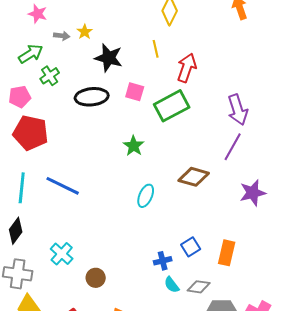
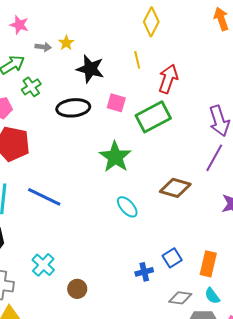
green star: (134, 146) -> (115, 157), size x1.5
cyan ellipse: (146, 196) -> (127, 207), turned -65
cyan semicircle: (172, 285) -> (212, 296), moved

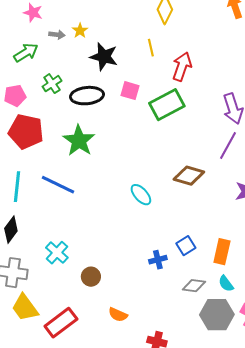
green cross: (31, 87) -> (52, 84), moved
green star: (115, 157) -> (79, 141), moved

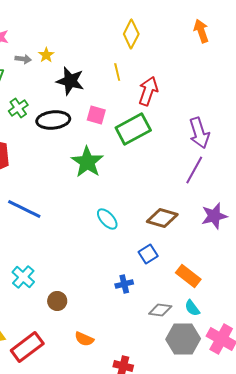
green star: (79, 141) -> (87, 162), moved
brown diamond: (189, 176) -> (162, 218), moved
blue square: (186, 246) -> (148, 254), moved
orange rectangle: (222, 252) -> (188, 276), turned -65

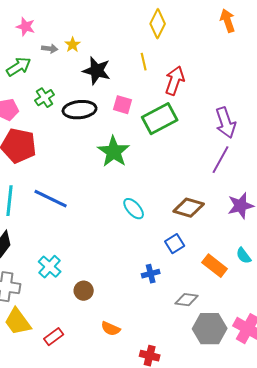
cyan semicircle: (192, 308) -> (244, 256), moved
red rectangle: (27, 347) -> (54, 337), size x0.6

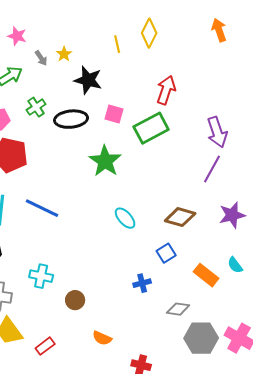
gray arrow: (50, 49) -> (41, 58), turned 49
yellow line: (144, 62) -> (117, 44), moved
cyan cross: (50, 267) -> (41, 276), turned -30

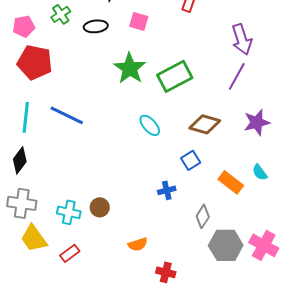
black ellipse: (71, 119) -> (96, 26), size x0.7
green rectangle: (151, 128) -> (175, 76), moved
cyan cross: (41, 276) -> (69, 212), moved
gray diamond: (178, 309) -> (203, 216), turned -65
orange semicircle: (102, 338) -> (138, 244), moved, turned -42

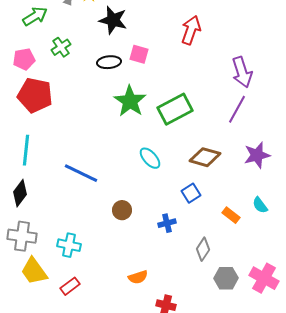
black ellipse: (96, 26) -> (109, 62), moved
blue line: (67, 115) -> (81, 173), moved
orange rectangle: (231, 182) -> (231, 215), size x0.7
brown circle: (100, 207) -> (122, 210), moved
gray hexagon: (226, 245) -> (226, 278), size x0.7

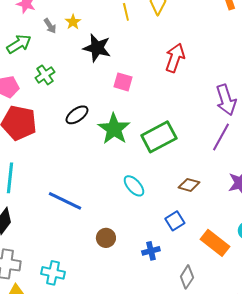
black ellipse: (109, 62) -> (77, 115), moved, turned -30
brown diamond: (205, 157) -> (189, 185), size x0.7
orange rectangle: (231, 215) -> (215, 243), size x1.6

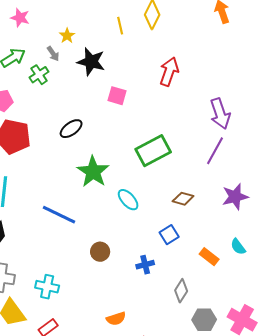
gray arrow: (50, 26) -> (53, 54), moved
green cross: (45, 75) -> (39, 75), moved
green star: (114, 129) -> (93, 172), moved
orange rectangle: (215, 243) -> (209, 257), size x0.7

